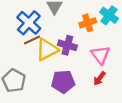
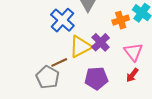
brown line: (32, 40) -> (59, 62), moved
purple cross: (67, 45) -> (101, 42), turned 30

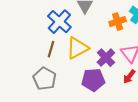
purple cross: (101, 42) -> (106, 58), moved
brown line: (59, 62) -> (51, 49), moved, turned -49

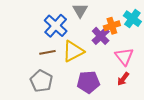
brown line: (51, 49) -> (47, 52), turned 63
purple cross: (106, 58) -> (101, 36), moved

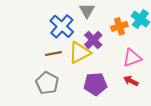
purple cross: (101, 36) -> (93, 40), moved
pink triangle: (124, 56) -> (132, 58), turned 48
red arrow: (123, 79) -> (131, 81), turned 80

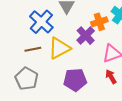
purple cross: (93, 40) -> (86, 36), moved
red arrow: (131, 81) -> (111, 77), turned 32

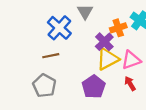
yellow triangle: (59, 48) -> (108, 59), moved
purple pentagon: (75, 80) -> (94, 87), turned -30

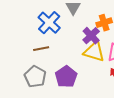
yellow triangle: (108, 59) -> (94, 52), turned 45
purple pentagon: (94, 87) -> (66, 77), moved

